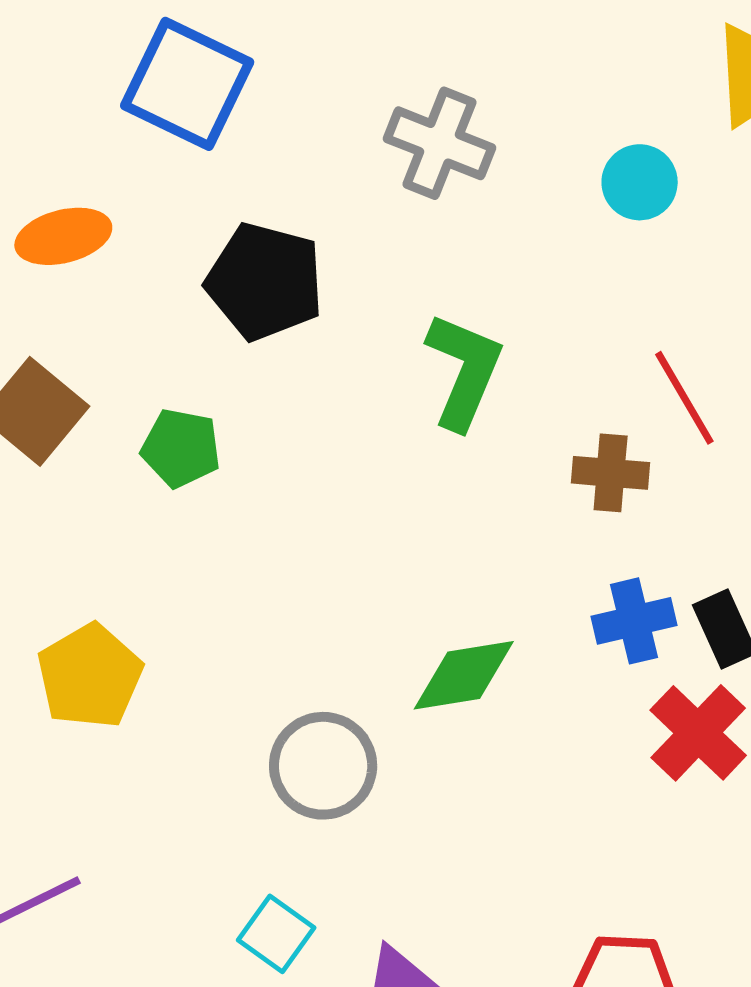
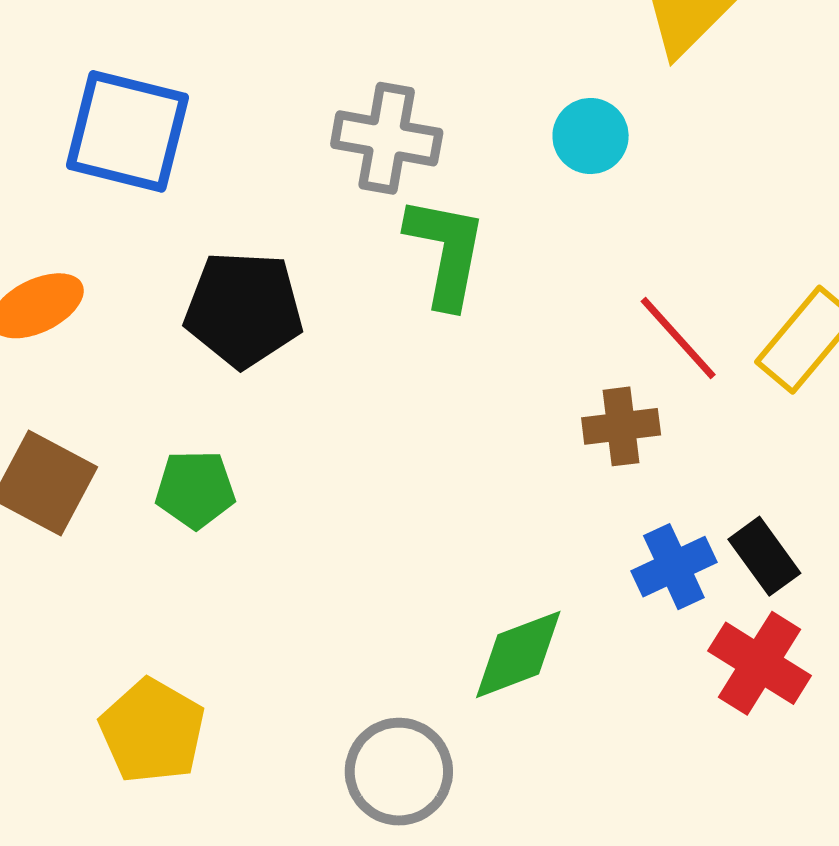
green L-shape: (464, 371) -> (446, 252), moved

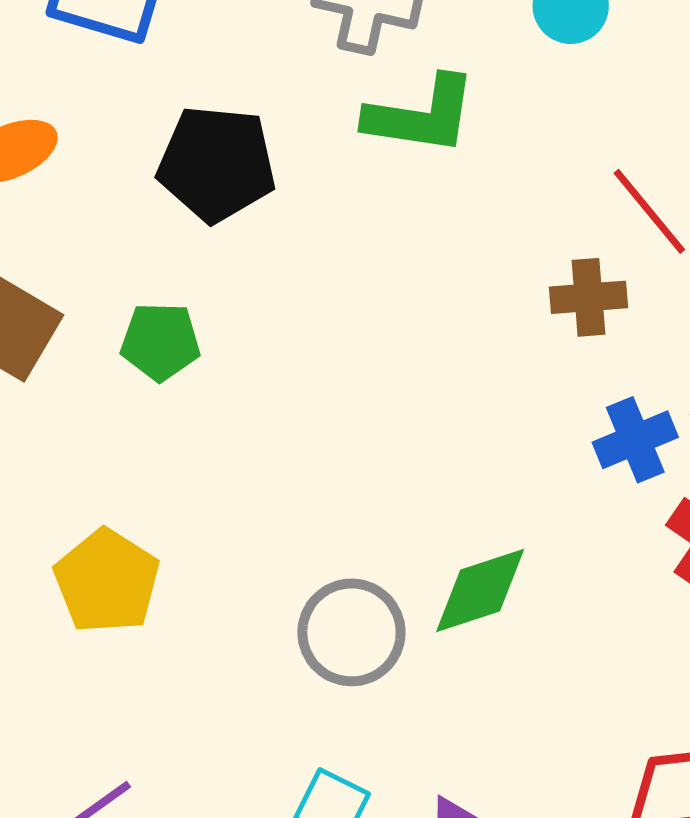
green L-shape: (446, 252) -> (421, 115), turned 85
green diamond: (518, 654) -> (480, 590), moved

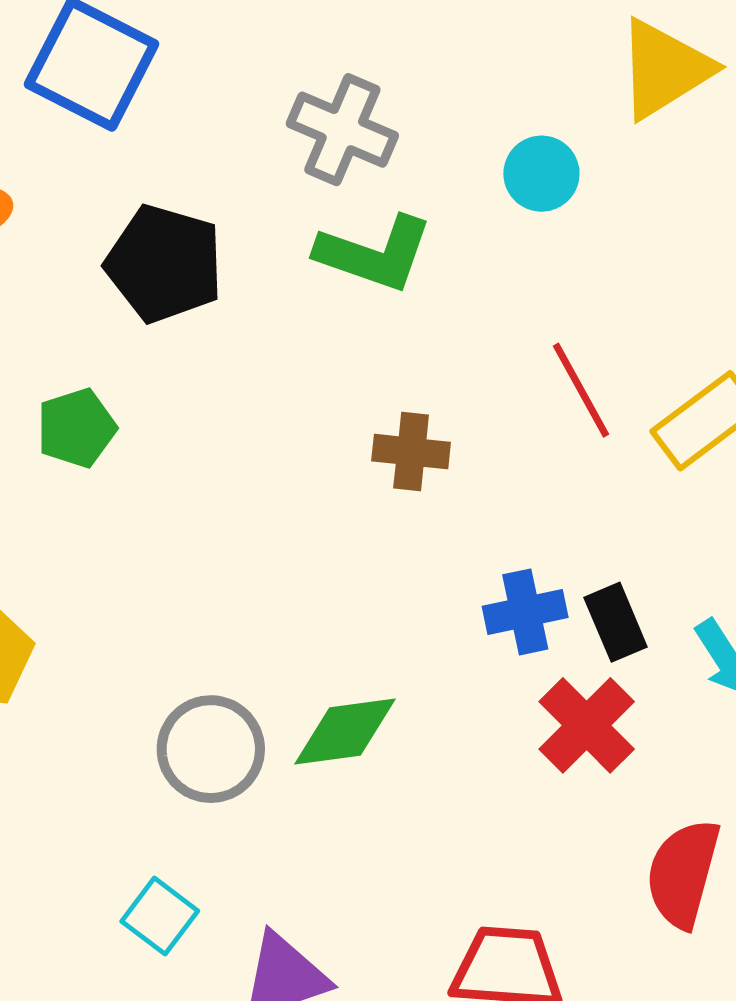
brown cross: (588, 297) -> (411, 452), moved
green pentagon: (160, 342) -> (76, 428), turned -30

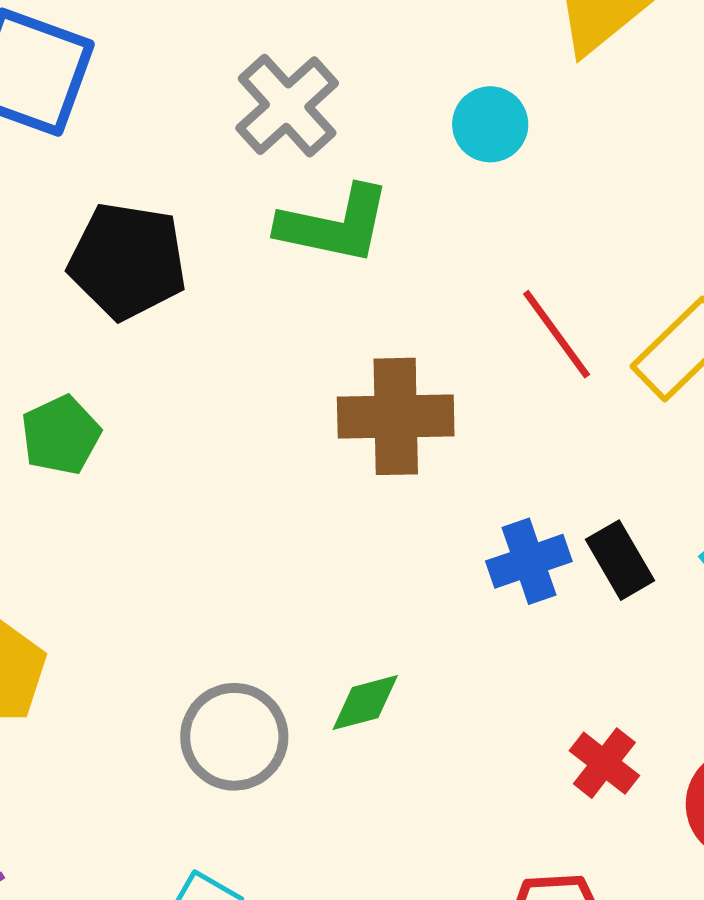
gray cross: (342, 130) -> (287, 106), turned 32
brown cross: (411, 452) -> (396, 416), size x1.5
red cross: (587, 725) -> (604, 763), moved, size x0.7
green diamond: (345, 732) -> (365, 703), size x0.7

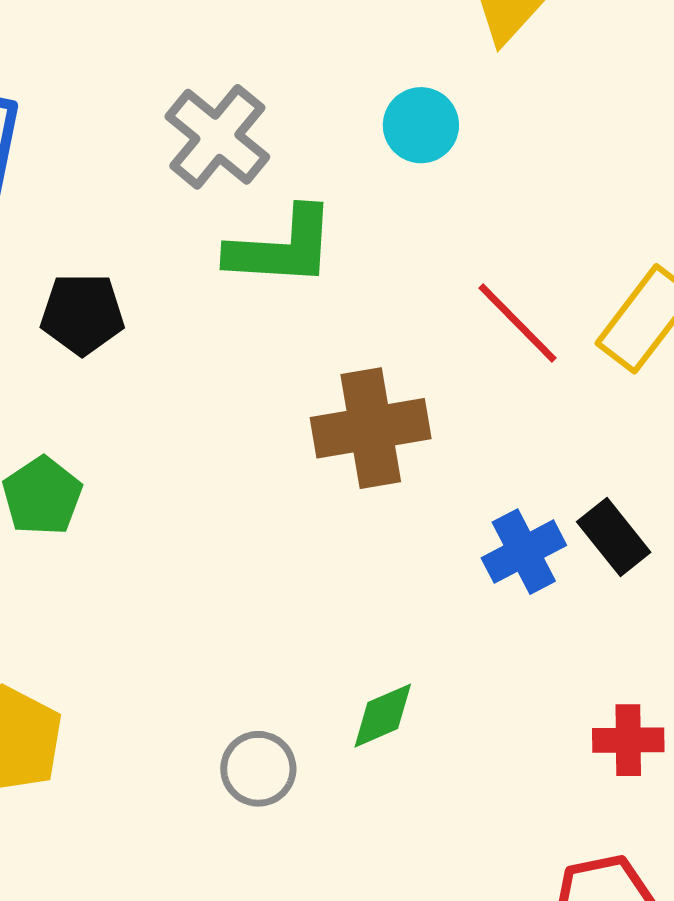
black pentagon: (127, 261) -> (82, 314), size x0.7
gray circle: (234, 737) -> (258, 769), size x0.7
red cross: (604, 763) -> (628, 740), turned -30

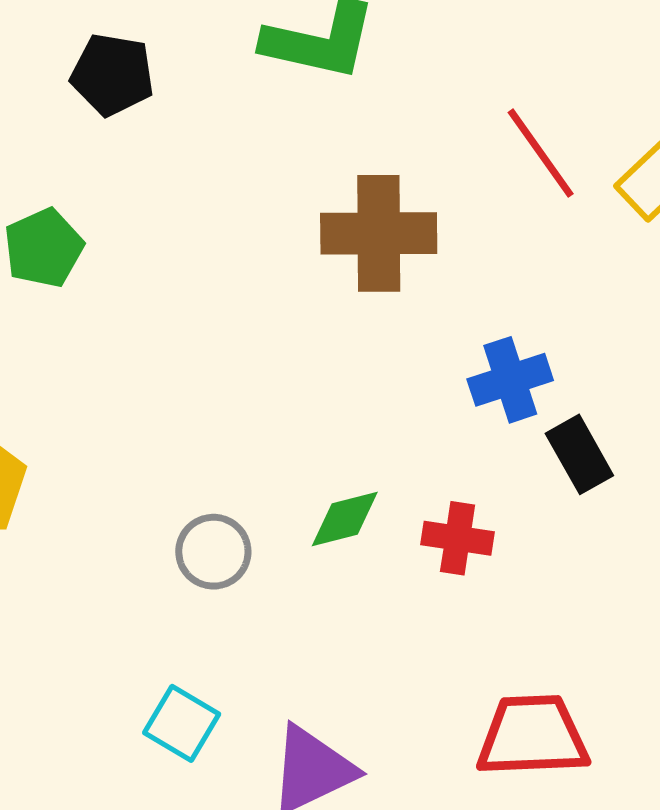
black rectangle: (614, 537) -> (579, 454), moved
red cross: (628, 740) -> (458, 538), moved

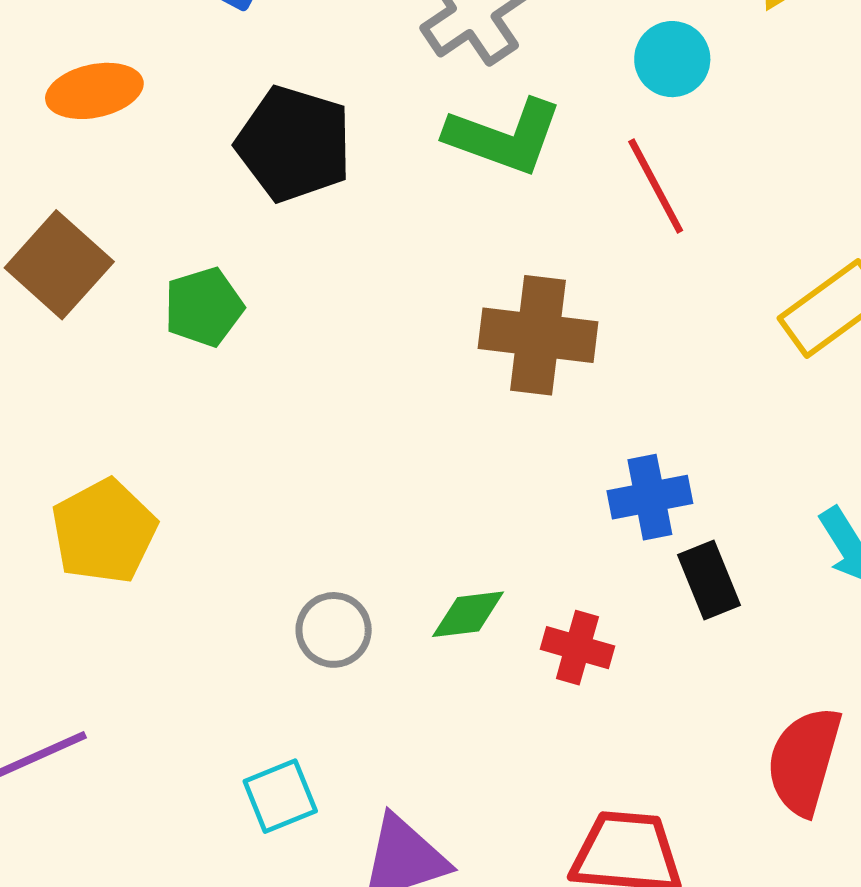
black pentagon: (112, 75) -> (294, 144), size x1.4
red line: (541, 153) -> (656, 186), moved
cyan square: (182, 723) -> (280, 796), turned 30

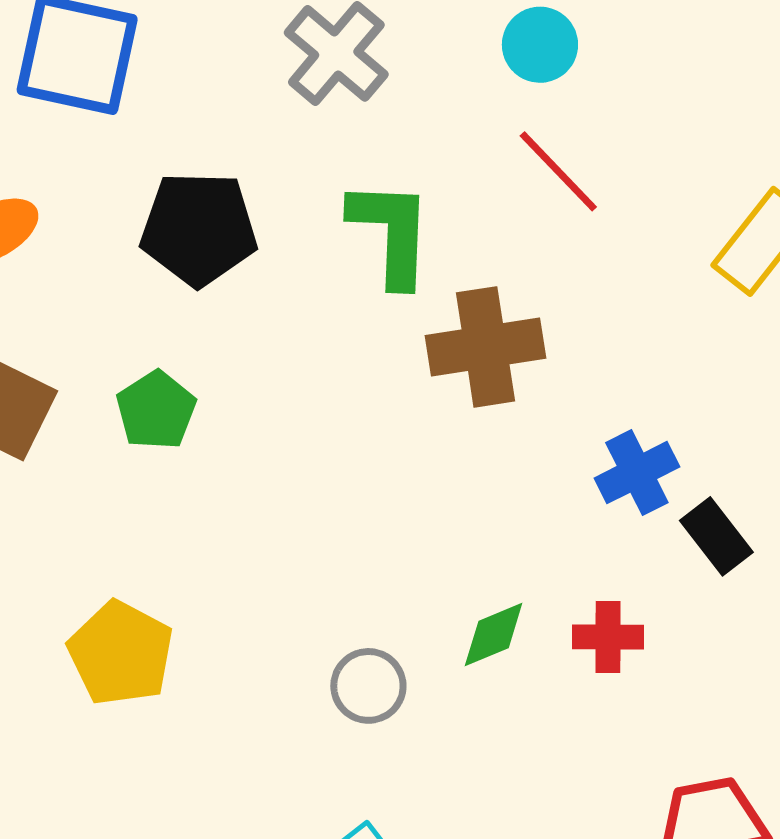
green L-shape: (504, 137) -> (391, 233), moved, turned -92

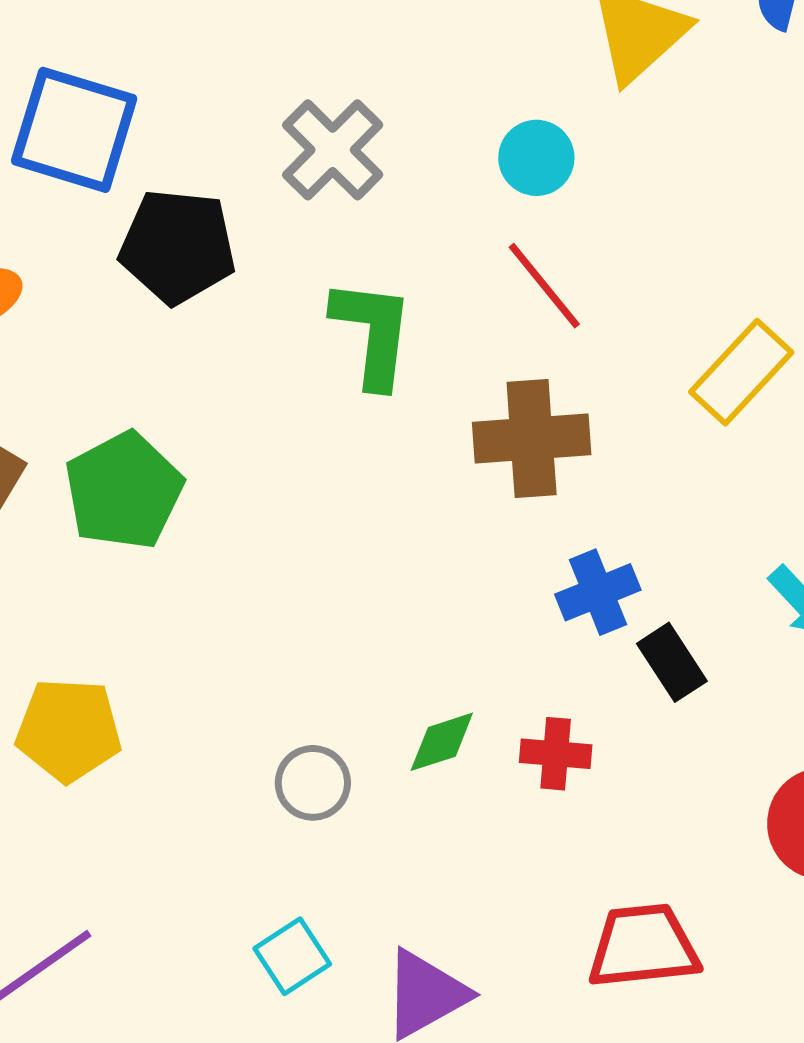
black pentagon: (199, 229) -> (178, 246), moved
brown cross: (485, 347) -> (532, 439), moved
green pentagon: (156, 410) -> (124, 491), size x1.5
yellow pentagon: (121, 653) -> (69, 730), turned -30

